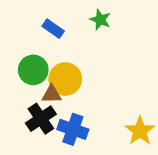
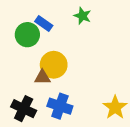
green circle: (33, 70) -> (27, 35), moved
black cross: (41, 119) -> (24, 109), moved, turned -30

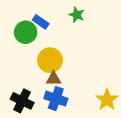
brown triangle: (42, 77) -> (53, 79), moved

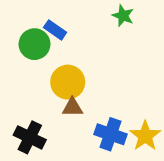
green star: (77, 15) -> (123, 16), moved
blue cross: (56, 99) -> (110, 134), moved

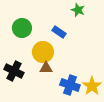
blue rectangle: (55, 30) -> (59, 32), moved
black cross: (30, 137) -> (14, 71), moved

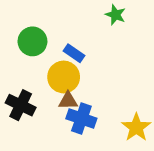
blue rectangle: (59, 32) -> (74, 53), moved
blue cross: (70, 85) -> (81, 118), moved

